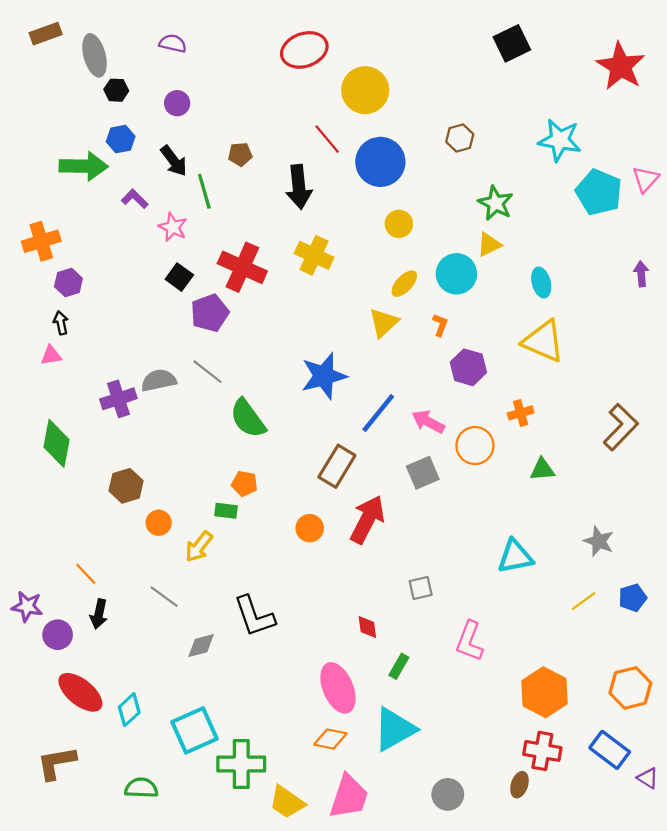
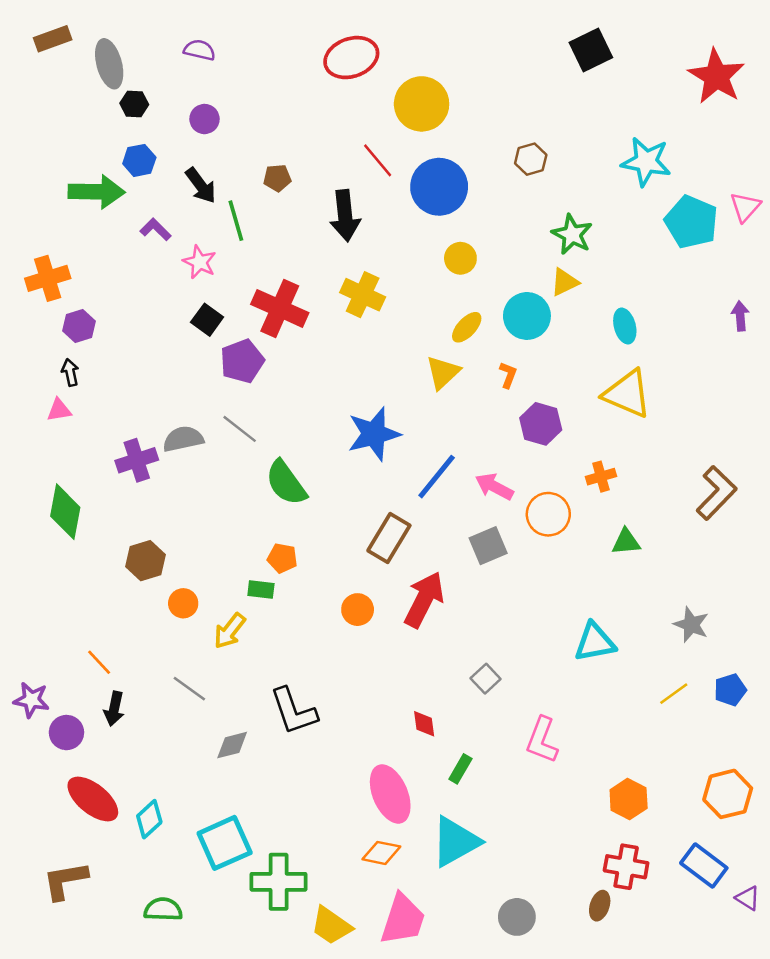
gray square: (421, 588) -> (486, 679), turned -30
orange hexagon: (544, 692) -> (629, 799), size x0.7

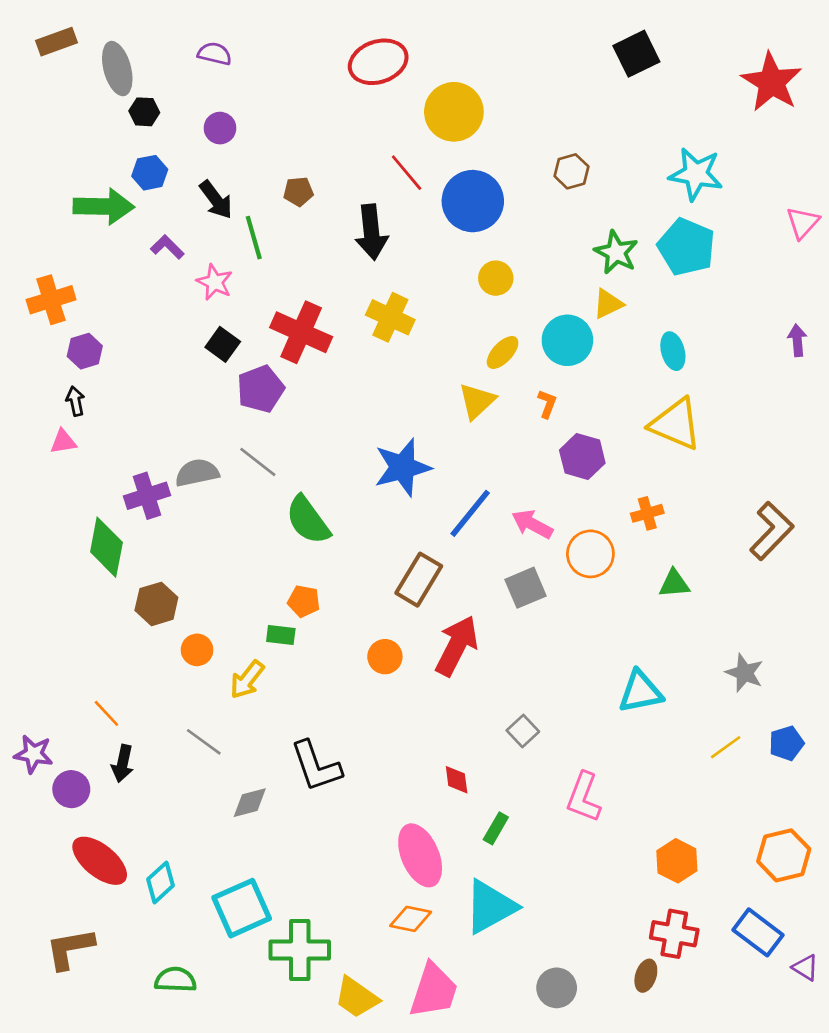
cyan pentagon: (691, 222) -> (686, 247), moved
green diamond: (65, 512) -> (106, 547), moved

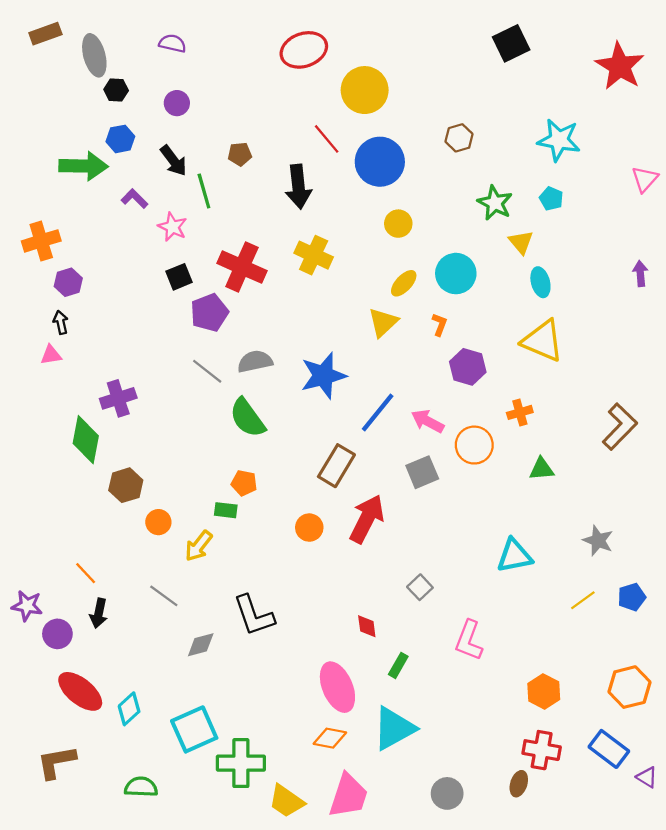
cyan pentagon: (686, 247) -> (551, 199), size x0.5
yellow triangle: (608, 304) -> (521, 242), moved, turned -44
black square: (223, 344) -> (179, 277), turned 32
gray semicircle: (197, 473) -> (255, 361), moved

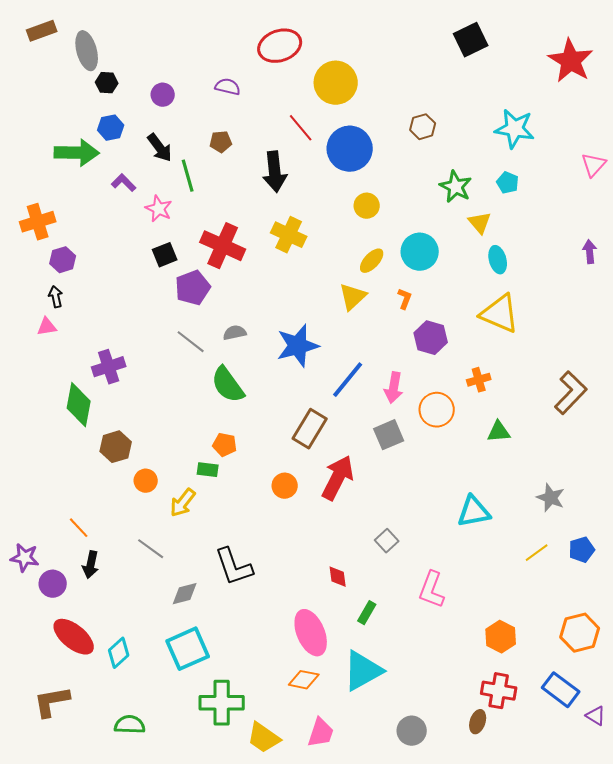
purple semicircle: (172, 43) -> (228, 87), moved
gray semicircle: (255, 361) -> (235, 333), size x0.7
pink arrow: (428, 421) -> (394, 388), turned -108
cyan square: (194, 729) -> (188, 649), moved
pink trapezoid: (348, 796) -> (321, 733), size x0.7

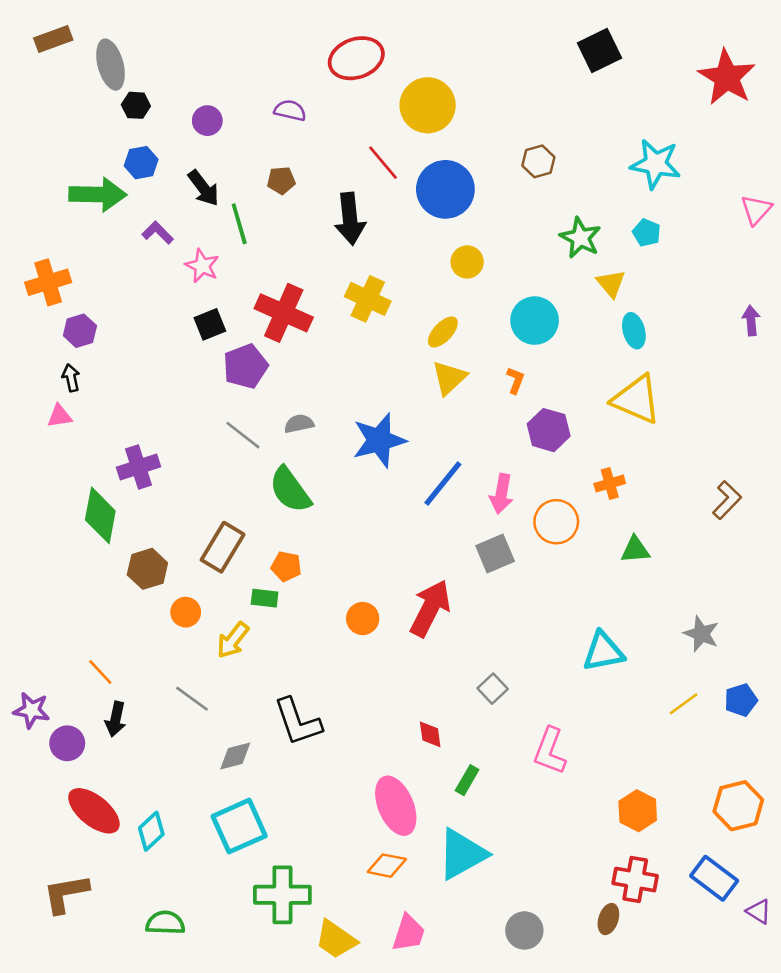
yellow ellipse: (372, 261) -> (443, 332), moved
brown L-shape: (571, 393) -> (727, 500), size x0.7
brown rectangle: (310, 429) -> (223, 547), moved

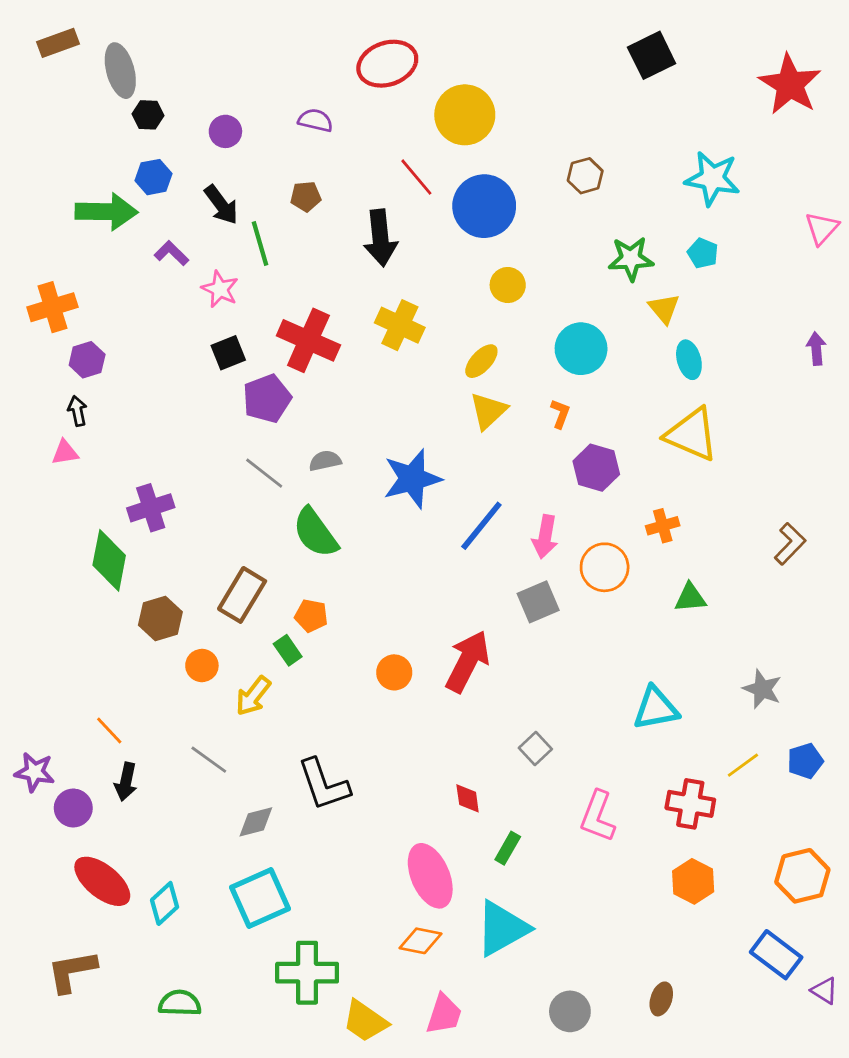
green star: (580, 238) -> (631, 259), turned -30
green rectangle: (265, 598) -> (288, 650), turned 48
red cross: (635, 880) -> (690, 804), moved

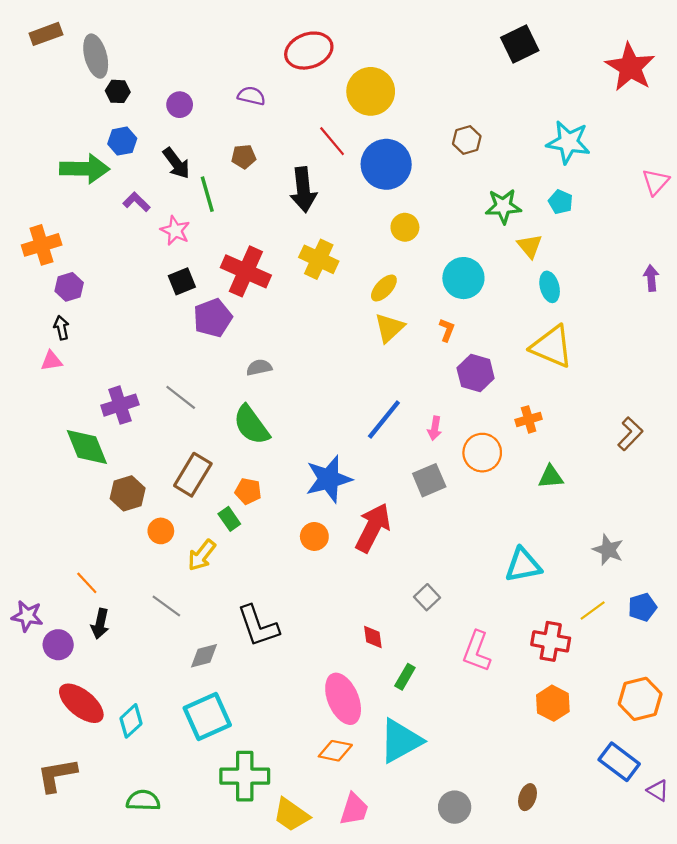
gray line: (264, 473) -> (181, 397), moved
blue star: (412, 479) -> (329, 479), moved
pink arrow: (545, 537) -> (435, 428), size x0.7
green diamond: (109, 560) -> (87, 447), turned -33

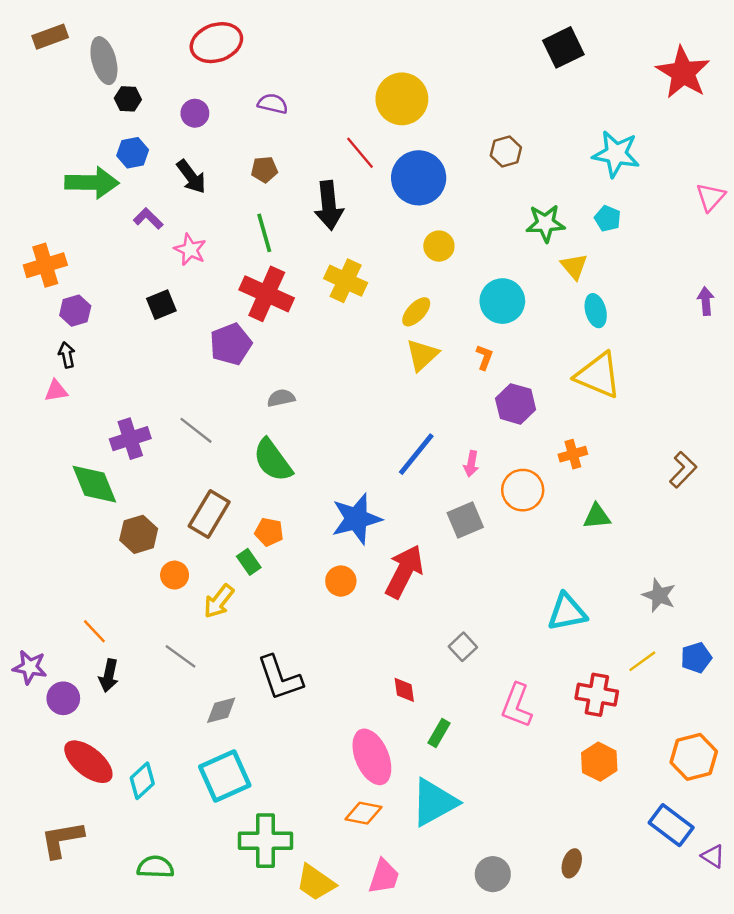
red ellipse: (309, 51) -> (216, 43), moved
green line: (207, 194) -> (264, 233), moved
black square: (182, 281) -> (161, 305), moved

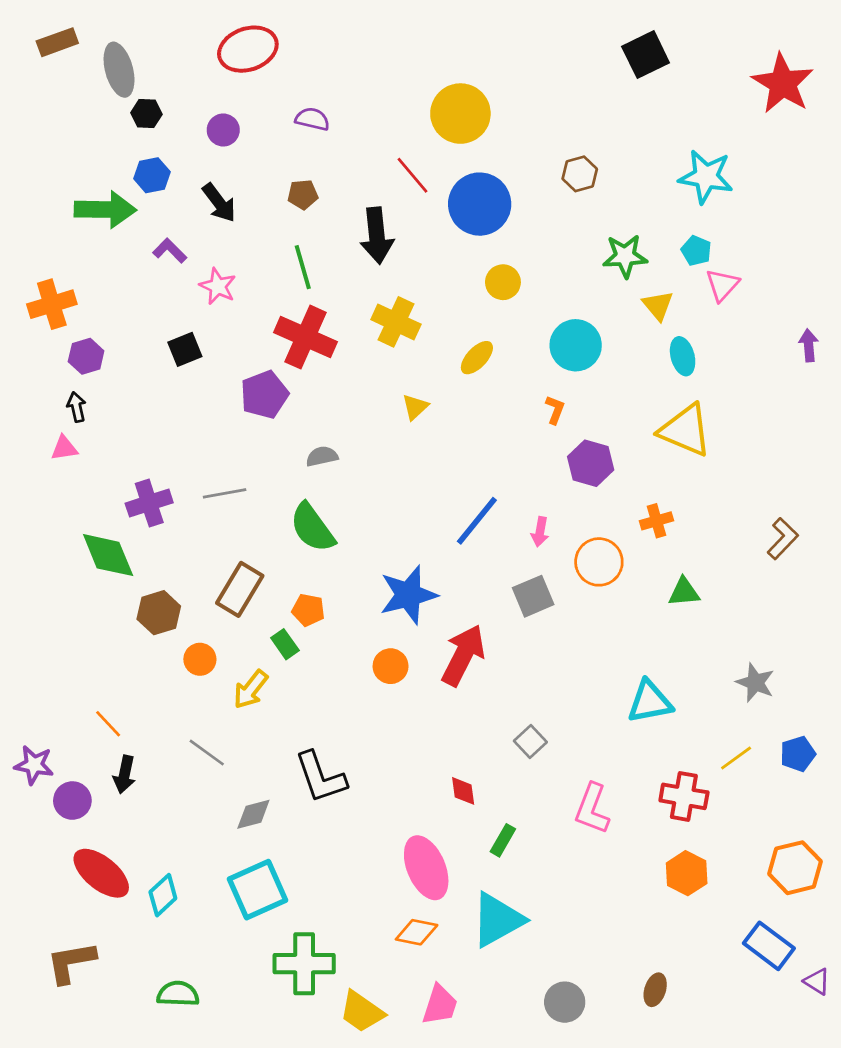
pink triangle: (711, 197) -> (722, 285), moved
yellow triangle: (422, 355) -> (415, 407), moved, size x0.7
gray line: (196, 430) -> (225, 493), turned -48

